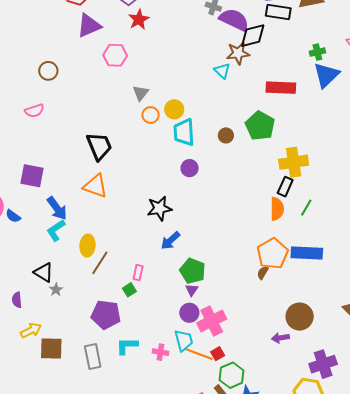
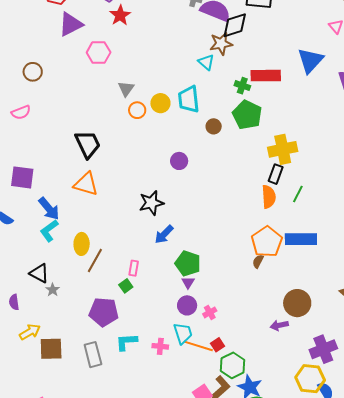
green cross: (317, 52) -> (242, 86), moved, turned 35
cyan trapezoid: (184, 132) -> (189, 99), moved
pink cross: (212, 321) -> (210, 312), size x0.5

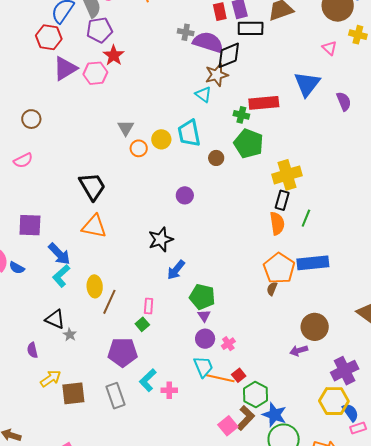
pink hexagon: (99, 53) -> (95, 73), moved
cyan L-shape: (126, 342) -> (148, 380), turned -35
pink cross: (160, 346) -> (169, 390), moved

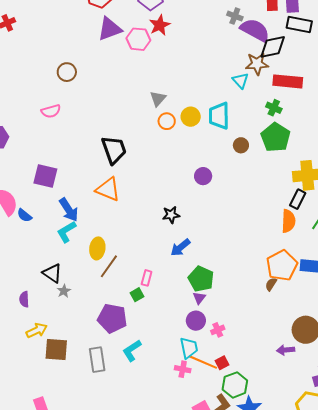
red rectangle: (264, 103) -> (288, 81), moved
black star: (161, 239) -> (171, 215), size x0.7
pink cross: (169, 390) -> (183, 369), moved

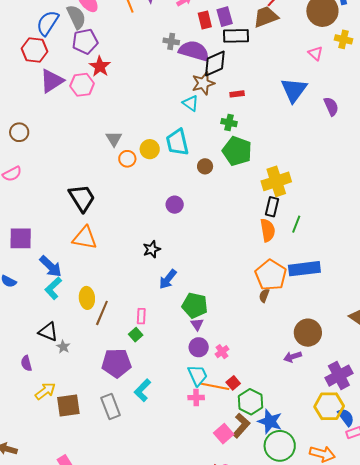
red rectangle: (288, 81) -> (237, 94), size x0.5

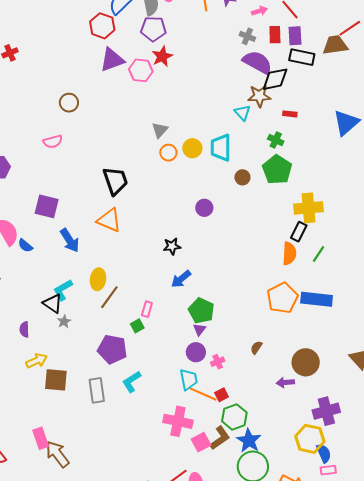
gray cross: (171, 41) -> (247, 36), moved
cyan L-shape: (53, 288) -> (63, 290), moved
brown semicircle: (264, 296) -> (256, 348), moved
pink cross: (196, 398) -> (178, 421), moved, size x1.8

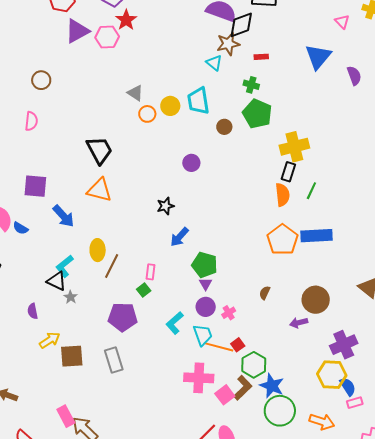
gray triangle: (160, 130) -> (135, 93), turned -30
pink semicircle: (53, 142) -> (31, 121), turned -60
cyan L-shape: (132, 382) -> (175, 323), moved

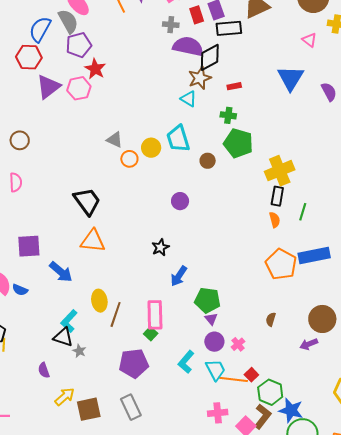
orange semicircle: (282, 195) -> (275, 220), size x0.7
pink rectangle: (151, 272) -> (155, 315), size x1.8
pink cross: (199, 378) -> (218, 413), size x0.7

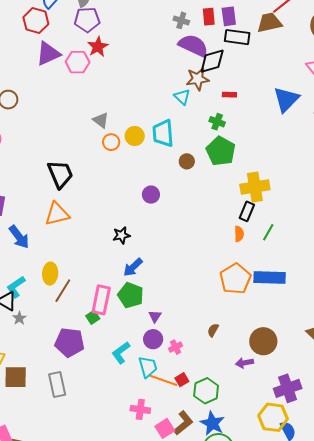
orange triangle: (93, 241) -> (57, 214), turned -32
green pentagon: (207, 300) -> (131, 295), moved
green hexagon: (270, 392) -> (206, 391), moved

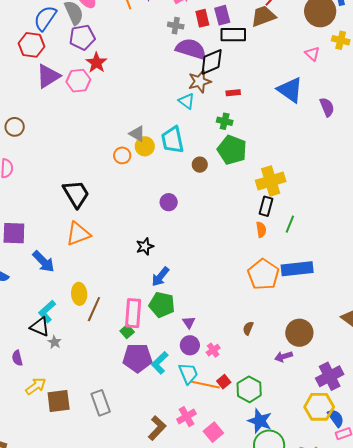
blue triangle: (286, 99) -> (290, 90), turned -32
gray triangle: (101, 120) -> (137, 134), moved
purple pentagon: (70, 342) -> (137, 358), moved
pink cross: (140, 409) -> (186, 417), turned -30
brown L-shape: (183, 423) -> (157, 428), moved

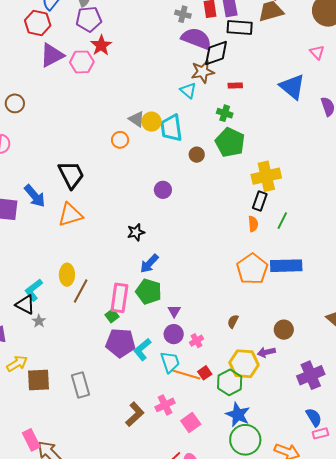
yellow circle: (145, 146) -> (151, 122), moved
blue arrow: (43, 262) -> (35, 196), moved
brown circle: (299, 333) -> (284, 330), size x0.7
yellow hexagon: (319, 407) -> (244, 364), moved

